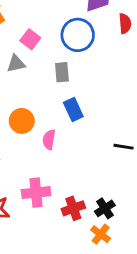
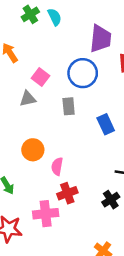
blue rectangle: (73, 109) -> (106, 124), moved
red cross: (73, 208) -> (67, 193), moved
black cross: (105, 208) -> (111, 200), moved

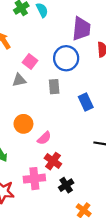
pink semicircle: (57, 166) -> (44, 138), turned -144
red cross: (67, 193) -> (53, 161), turned -35
black cross: (111, 200) -> (66, 185), moved

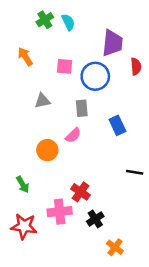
pink square: (30, 62) -> (65, 66), moved, turned -32
pink semicircle: (44, 138) -> (73, 135), moved

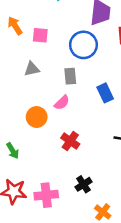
pink square: (65, 66) -> (40, 35), moved
red cross: (81, 192) -> (70, 141), moved
pink cross: (60, 212) -> (46, 195), moved

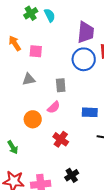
blue circle: (83, 45) -> (84, 59), moved
blue rectangle: (105, 93) -> (90, 112), moved, turned -63

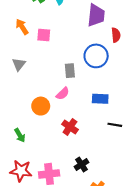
blue circle: (84, 59) -> (96, 56), moved
gray triangle: (29, 79) -> (19, 64), moved, turned -40

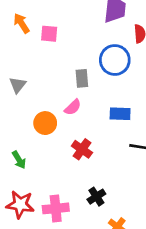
gray triangle: (19, 64) -> (18, 85), moved

